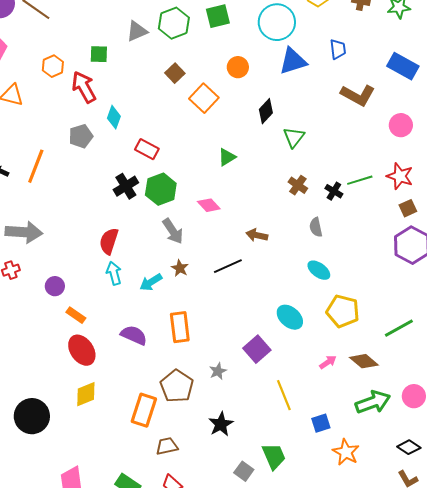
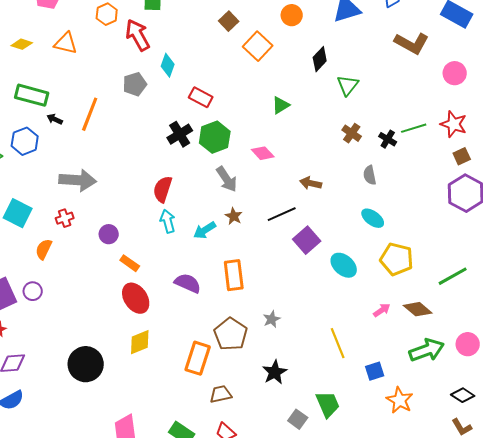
purple square: (257, 349) -> (307, 240), moved

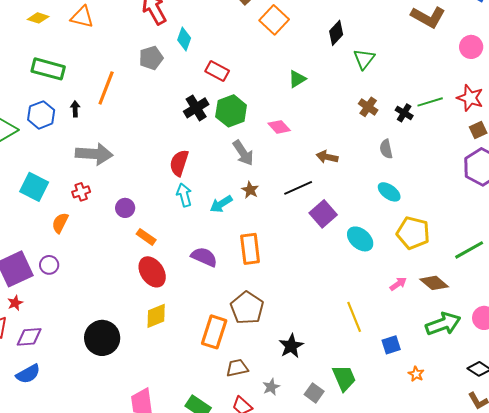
black arrow: (55, 119) -> (75, 109), moved, turned 63
gray star: (272, 319) -> (271, 387), moved
orange star: (400, 400) -> (416, 374), size x0.6

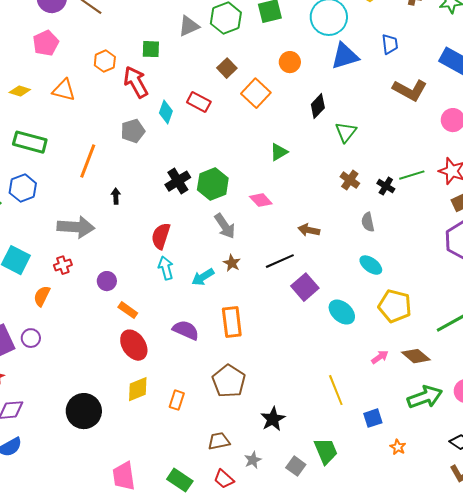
red rectangle: (217, 71) -> (199, 102), moved
black arrow: (75, 109) -> (116, 196), moved
orange rectangle: (214, 332) -> (177, 400), moved, size x0.6

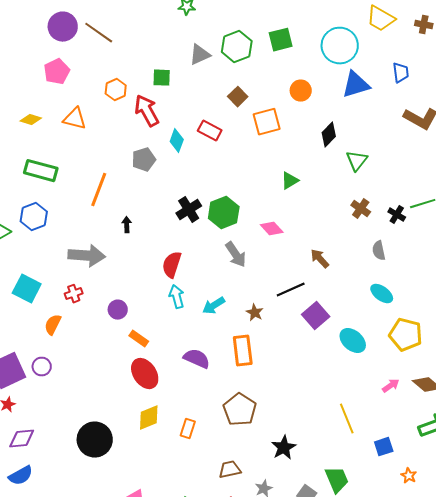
orange square: (256, 93) -> (267, 122), turned 32
brown arrow: (309, 230) -> (320, 259), turned 35
brown star: (232, 263) -> (255, 313), moved

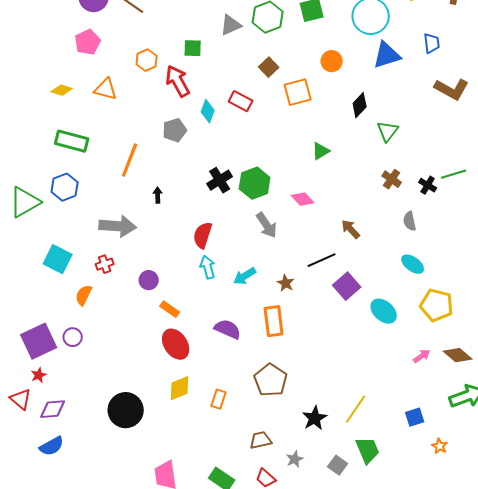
yellow line: (347, 419) -> (356, 409), moved, turned 56

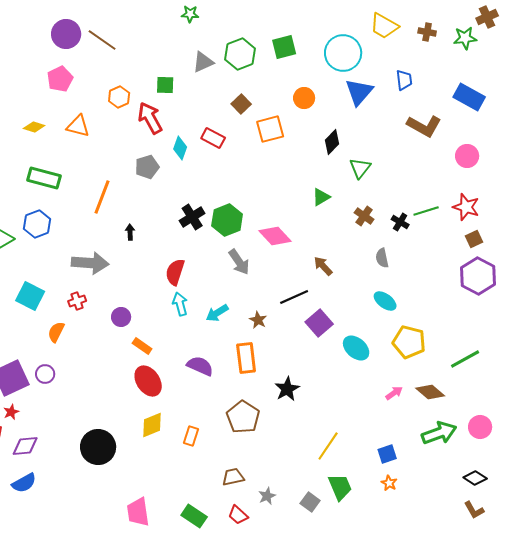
blue triangle: (387, 55) -> (359, 92), turned -32
green triangle: (321, 151) -> (321, 197), moved
pink diamond: (303, 199) -> (275, 236), size x1.4
black star: (315, 418) -> (287, 389), moved
orange star: (440, 446) -> (389, 483), moved

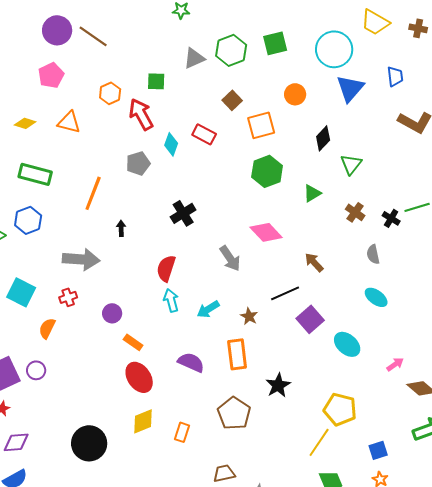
green hexagon: (227, 220) -> (267, 171), moved
yellow pentagon: (409, 342) -> (340, 409), moved
pink arrow: (394, 393) -> (395, 364), moved

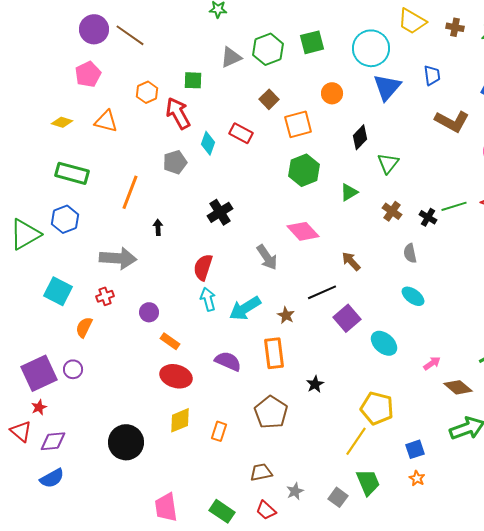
cyan arrow: (208, 309) -> (245, 308), size x1.4
red ellipse: (139, 377) -> (176, 376), turned -40
black star: (278, 385) -> (315, 384), size x0.7

